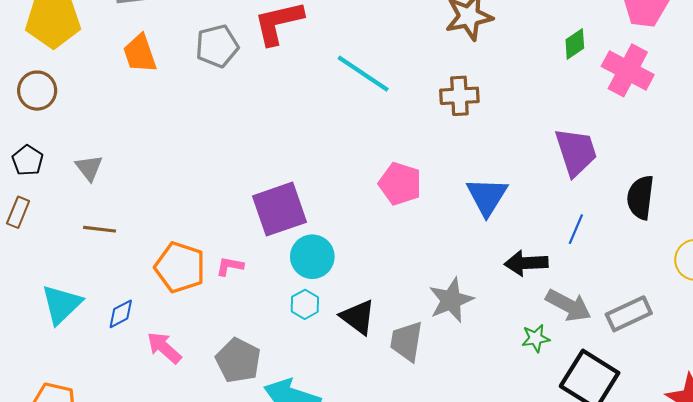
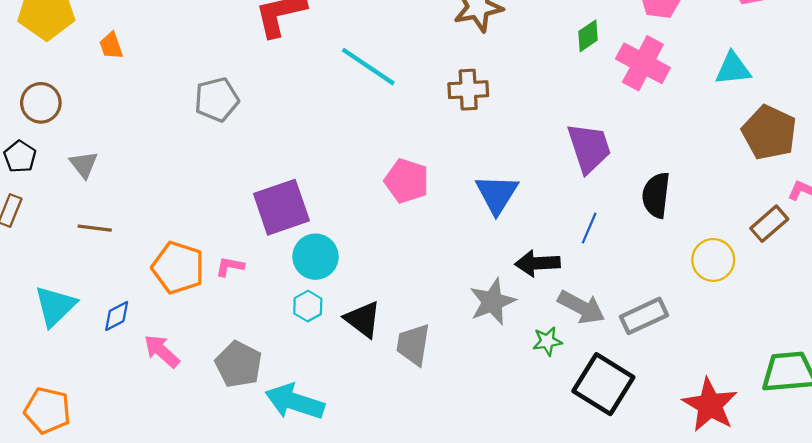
gray pentagon: (217, 46) -> (217, 100), moved
orange trapezoid: (140, 53) -> (111, 46), moved, size x0.7
brown circle: (37, 91) -> (41, 103), moved
gray star: (451, 300) -> (492, 302), moved

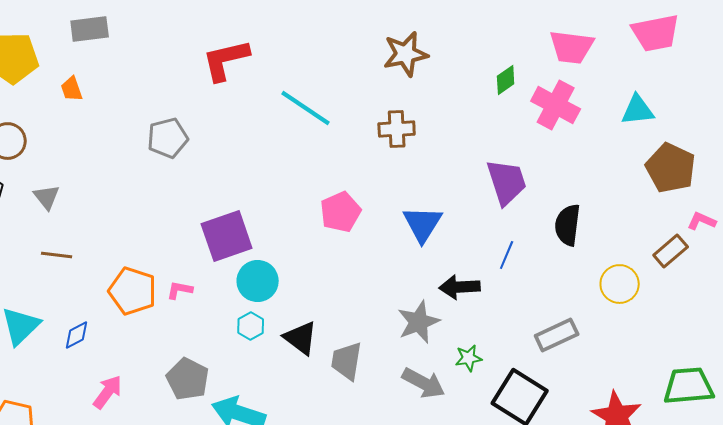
pink pentagon: (407, 181) -> (341, 212), turned 30
gray arrow: (581, 307) -> (424, 383), moved
pink arrow: (162, 351) -> (108, 392), moved, turned 84

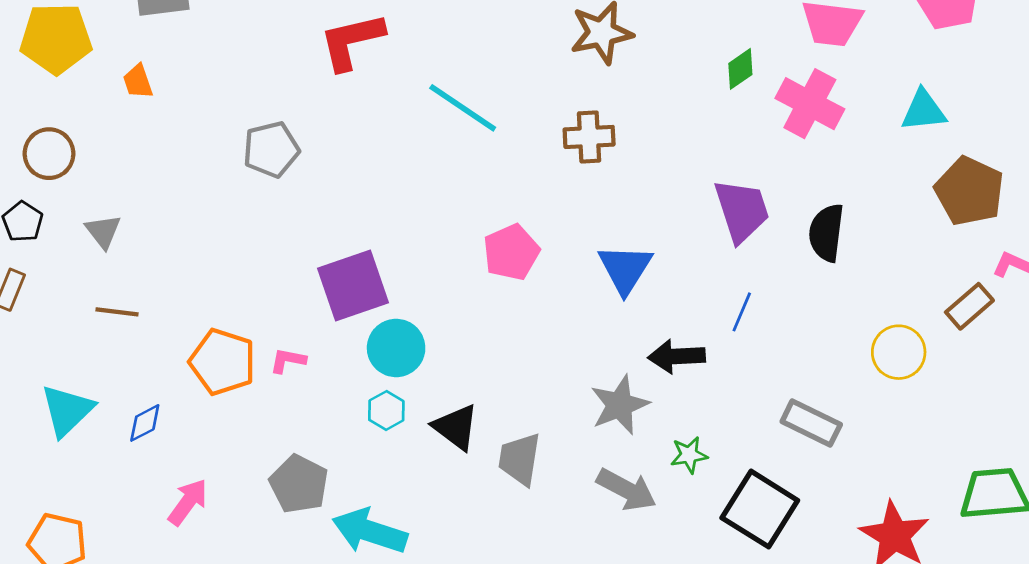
black semicircle: (568, 225) -> (826, 233), moved
gray rectangle: (557, 335) -> (811, 423), turned 51

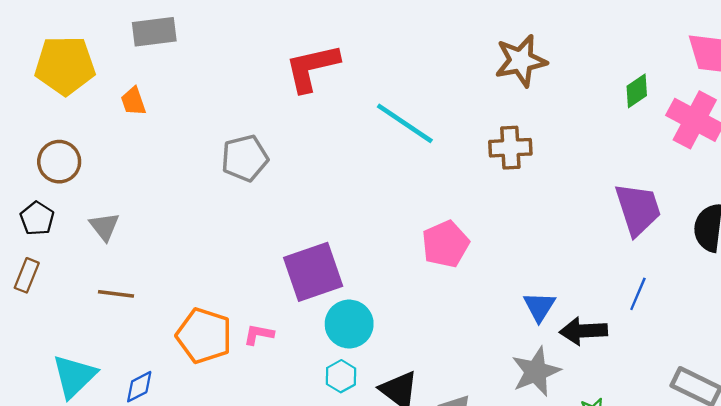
blue triangle: (625, 269) -> (539, 307), moved, size x0.7

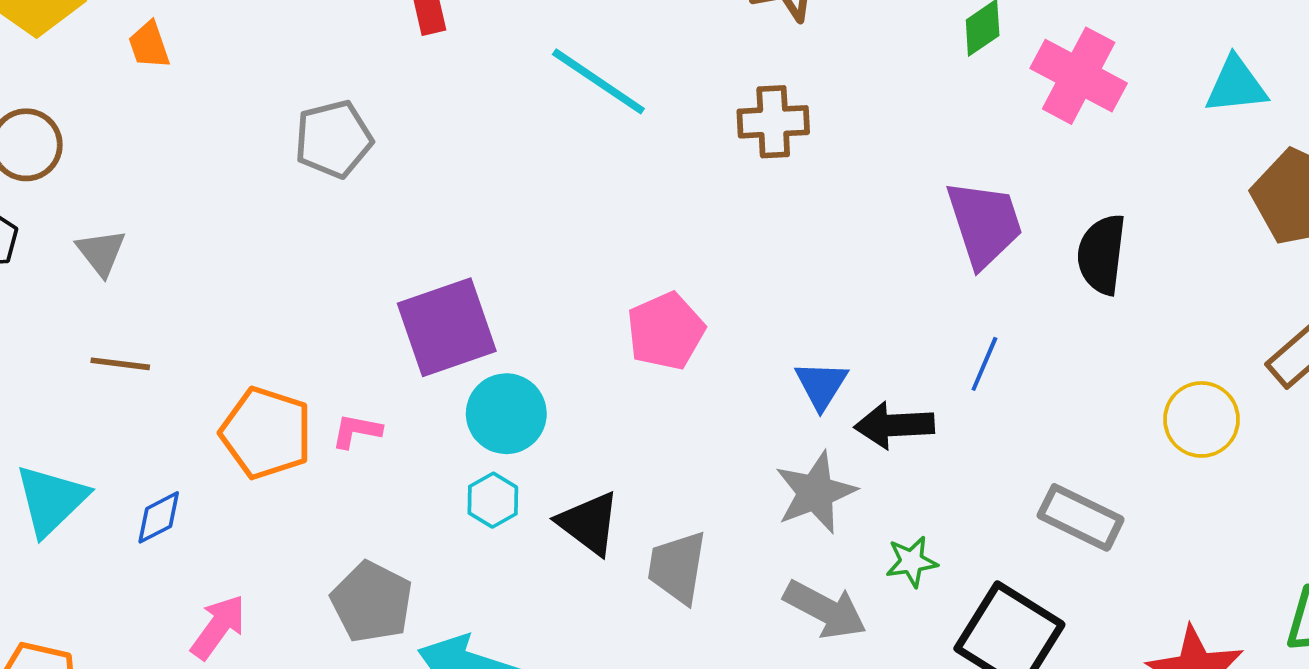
pink pentagon: (445, 244) -> (666, 331), moved

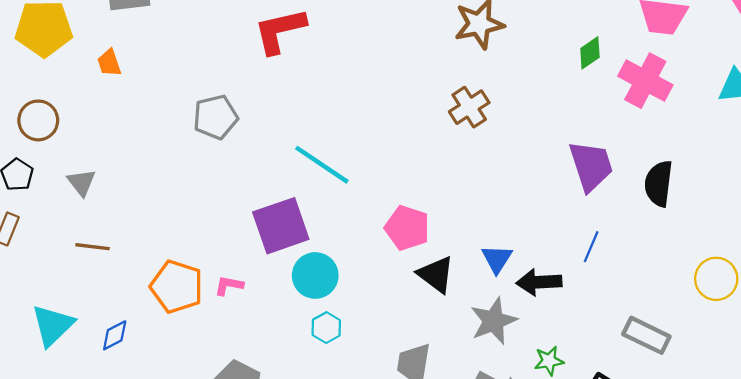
cyan line: (598, 81) -> (322, 165), moved
brown cross: (773, 122) -> (469, 107), turned -30
pink pentagon: (666, 331) -> (407, 228), turned -30
cyan hexagon: (493, 500) -> (326, 328), moved
black triangle: (589, 523) -> (436, 274), moved

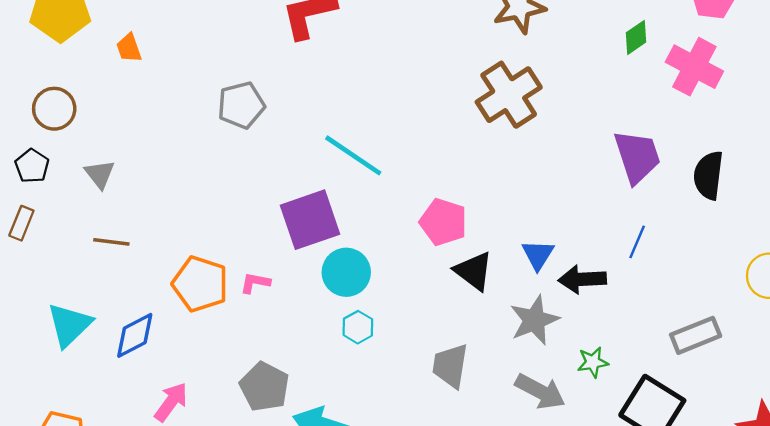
brown cross: (469, 107) -> (509, 95), size x1.5
blue diamond: (115, 335) -> (135, 335), size x1.4
gray rectangle: (646, 335) -> (696, 335), turned -48

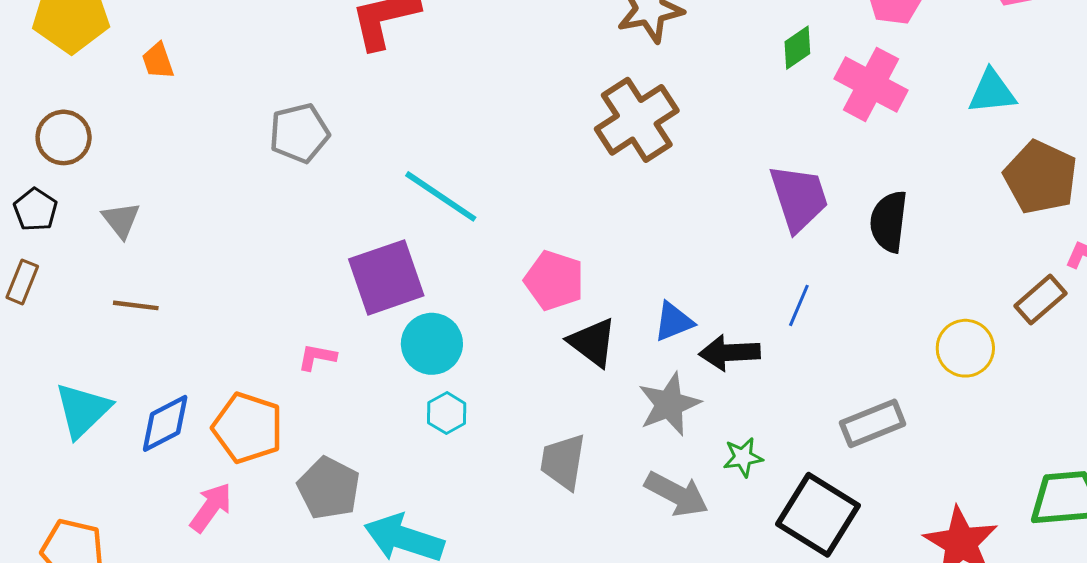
blue triangle: (538, 255) -> (674, 322), turned 36
orange pentagon: (200, 284) -> (248, 428), moved

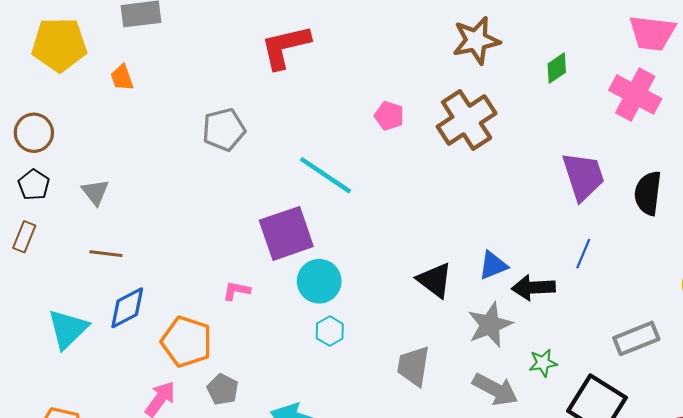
green diamond: (797, 48) -> (557, 68), moved
brown circle: (64, 137) -> (34, 133), moved
pink pentagon: (554, 280) -> (389, 116), moved, size x0.7
blue diamond: (165, 423) -> (127, 308), moved
gray pentagon: (329, 488) -> (223, 389), moved, size x0.7

